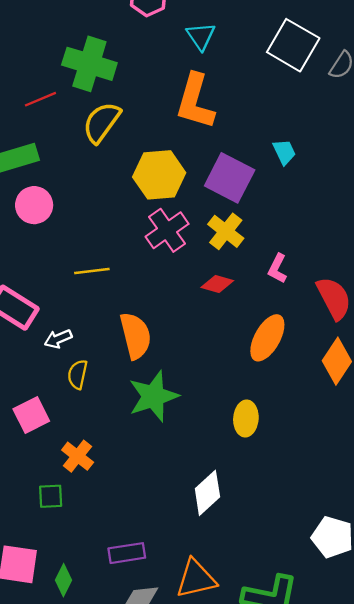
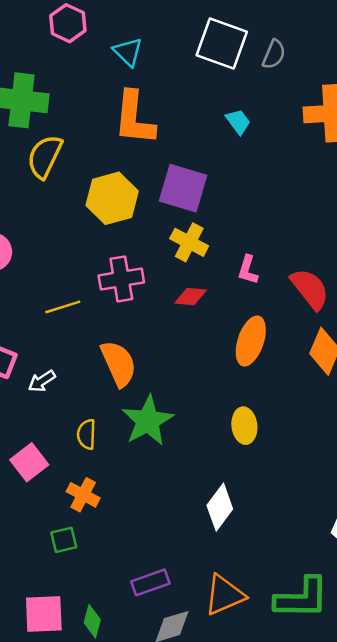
cyan trapezoid: (284, 152) -> (238, 122), moved
pink cross: (167, 230) -> (121, 279), moved, turned 36
yellow semicircle: (78, 374) -> (86, 434), moved

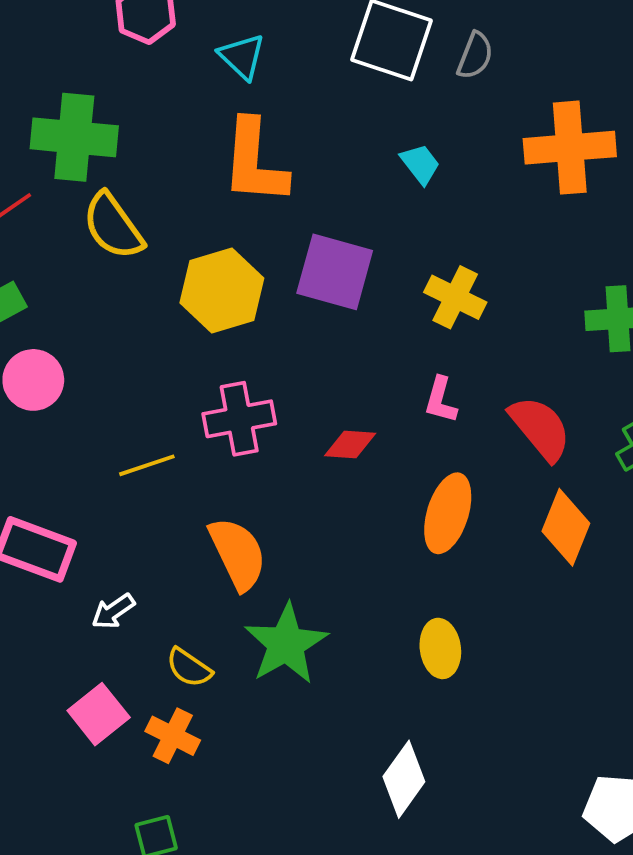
yellow semicircle: (45, 157) -> (113, 226), turned -60
yellow cross: (189, 242) -> (455, 297), moved
white arrow: (42, 381) -> (113, 611), moved
yellow semicircle: (86, 434) -> (189, 668), turned -56
orange cross: (83, 495) -> (173, 736), moved

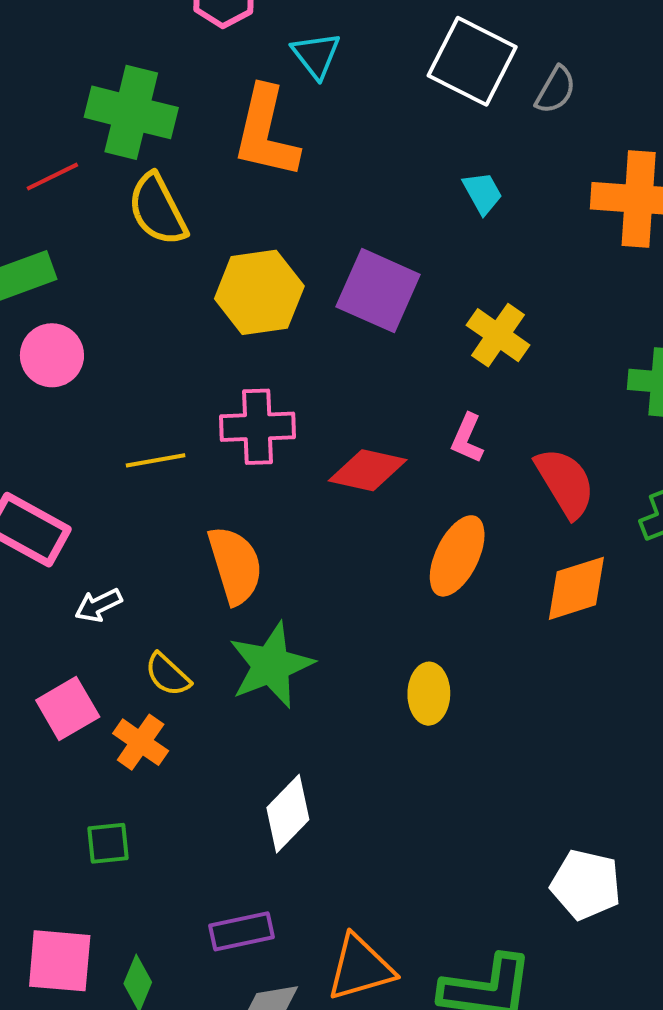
orange L-shape: (255, 162) -> (266, 132), moved
red diamond: (350, 445) -> (368, 470), size x1.4
orange diamond: (566, 527) -> (576, 588), turned 42
white diamond: (404, 779) -> (288, 814), moved

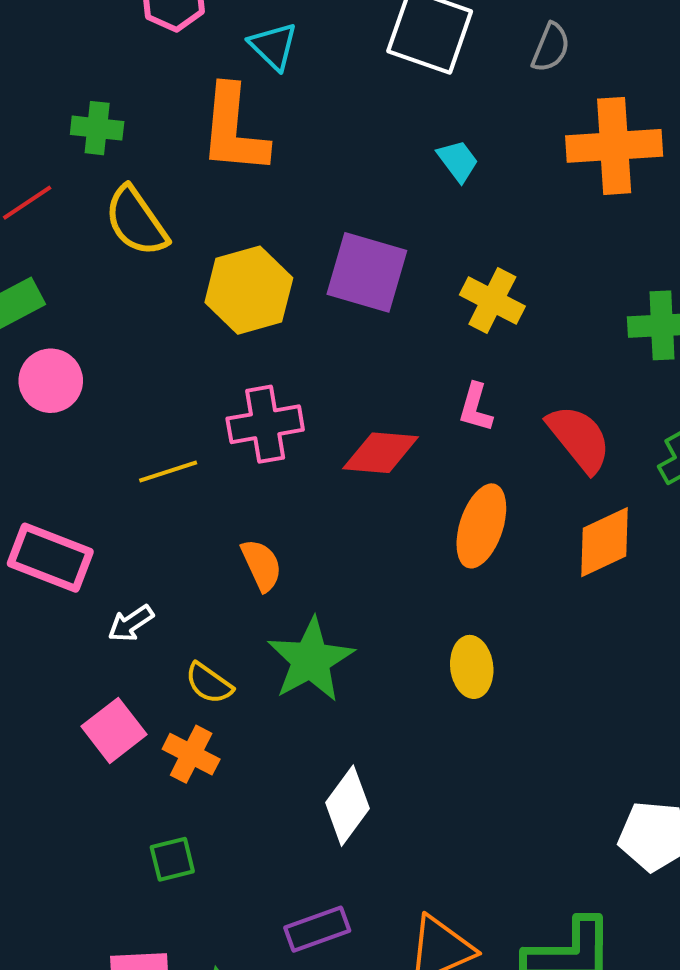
gray semicircle: (555, 90) -> (551, 47), moved
green cross: (131, 112) -> (97, 128), size x0.6
orange semicircle: (235, 565) -> (262, 565), size x0.7

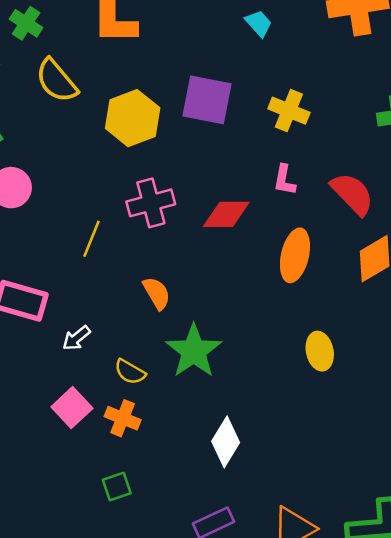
green cross: (97, 128) -> (26, 23), turned 32
yellow line: (168, 471) -> (92, 239), turned -45
yellow ellipse: (472, 667) -> (320, 351), moved

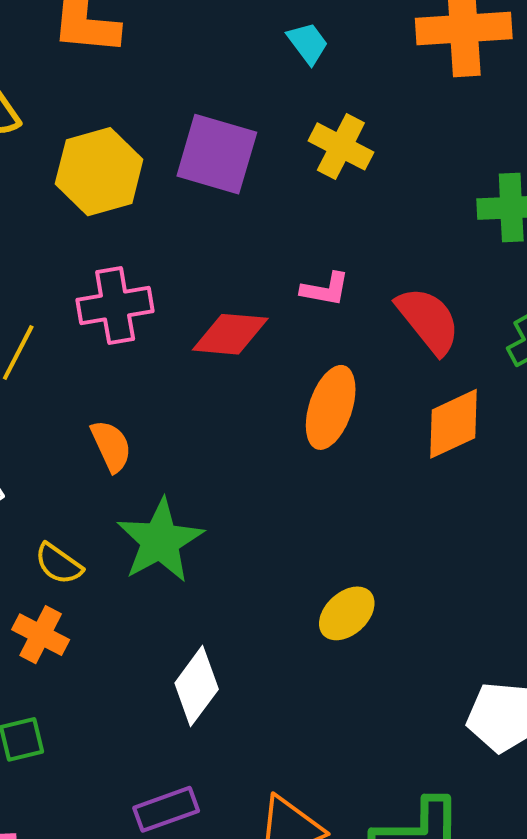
yellow cross: (289, 111) -> (341, 146), moved
pink L-shape: (284, 180) -> (325, 289), turned -96
yellow ellipse: (320, 351) -> (347, 613), moved, turned 54

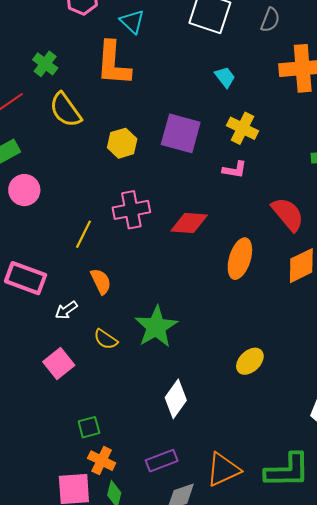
yellow hexagon: (99, 172) -> (122, 143), size x0.7
pink L-shape: (325, 289) -> (235, 170), moved
orange semicircle: (111, 446) -> (101, 281), moved
orange cross: (41, 635) -> (102, 461), moved

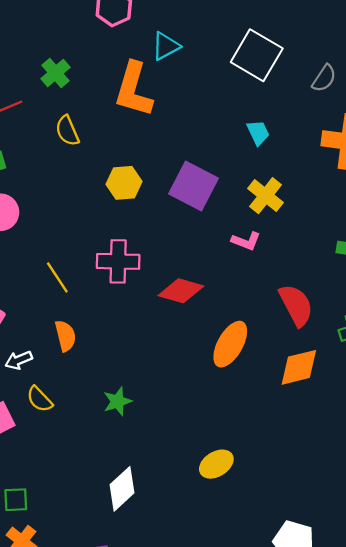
cyan triangle: (132, 22) -> (166, 46), turned 36
yellow semicircle: (65, 110) -> (67, 131), size x0.7
yellow line: (84, 234) -> (57, 277), turned -72
green star: (156, 327) -> (117, 401), size x0.6
yellow semicircle: (106, 339) -> (39, 399), moved

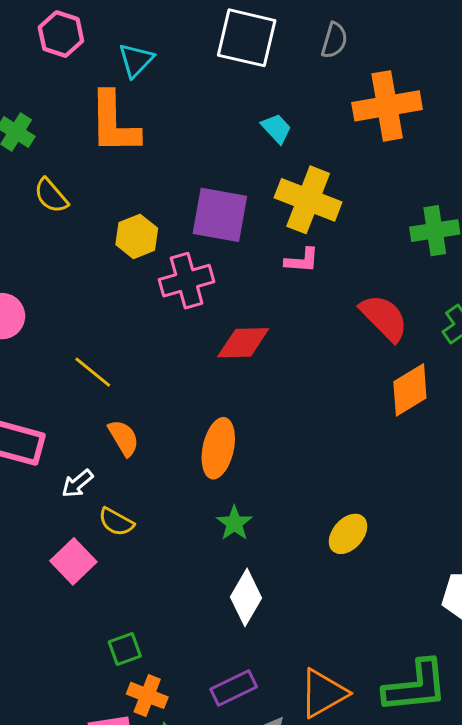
yellow cross: (266, 196) -> (308, 200), size x1.4
pink cross: (118, 261) -> (187, 281), moved
orange ellipse: (230, 344) -> (218, 448), moved
green star: (117, 401) -> (234, 523), moved

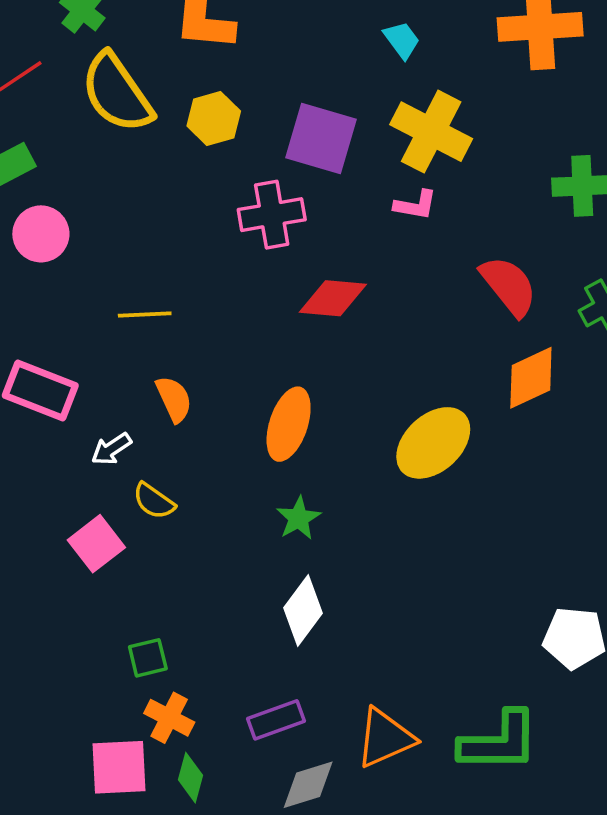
yellow semicircle: (51, 196) -> (117, 93), size x1.8
yellow hexagon: (137, 236) -> (214, 118), moved
yellow line: (93, 372) -> (145, 314), turned -48
yellow ellipse: (348, 534) -> (433, 443), moved, size x1.5

